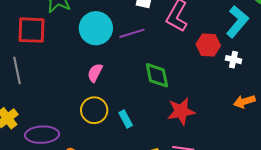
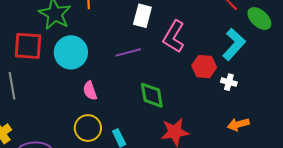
cyan circle: (96, 28) -> (71, 52), moved
pink semicircle: (95, 73) -> (90, 91), turned -48

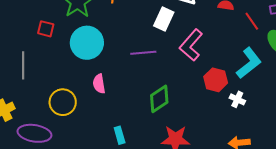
red square: (28, 46) -> (46, 29), size x0.6
green diamond: (152, 95) -> (159, 99), turned 56
yellow circle: (88, 128) -> (63, 102), moved

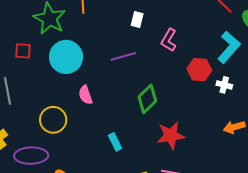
white rectangle: (164, 19) -> (137, 19), size x0.7
pink L-shape: (191, 45) -> (169, 40), size x0.7

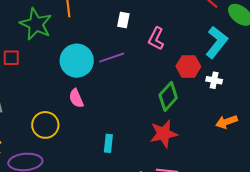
cyan circle: (66, 57) -> (77, 61), moved
green diamond: (147, 99) -> (168, 96), moved
cyan rectangle: (115, 142) -> (108, 143), turned 36

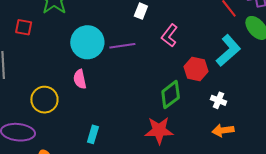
white cross: (214, 80) -> (219, 100), moved
cyan rectangle: (108, 143) -> (93, 134), moved

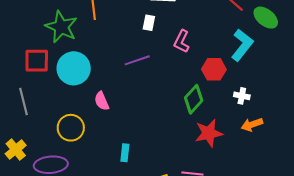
red square: (24, 27) -> (37, 61), size x1.5
cyan circle: (87, 42) -> (74, 68), moved
red star: (159, 130) -> (209, 133), moved

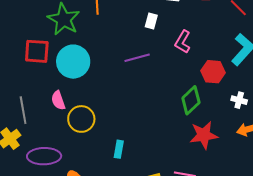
gray line: (24, 101) -> (23, 110), moved
pink semicircle: (102, 101) -> (58, 100), moved
yellow circle: (71, 128) -> (81, 119), moved

